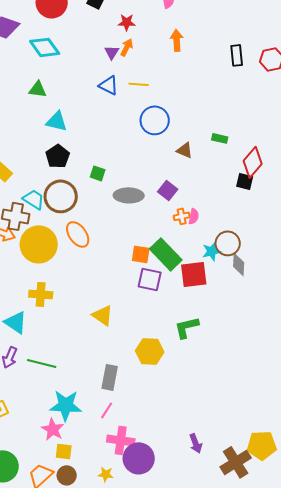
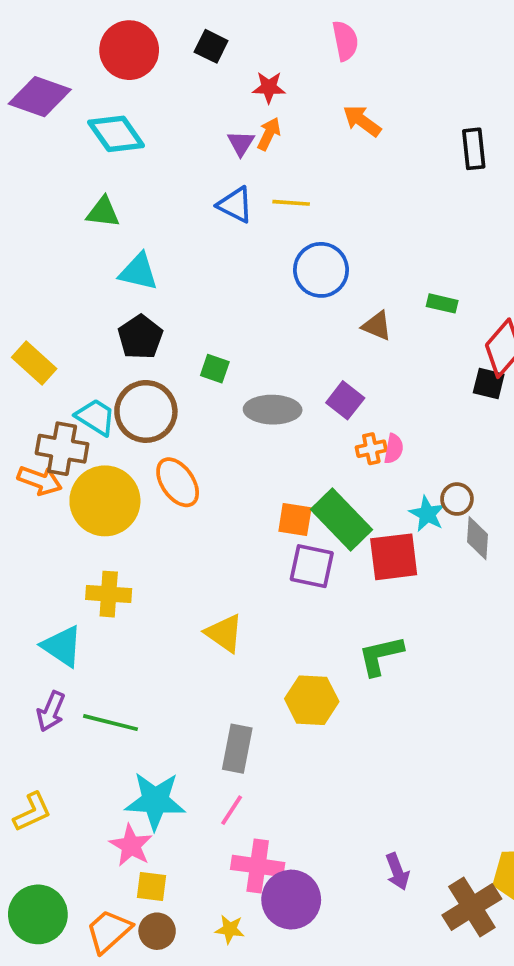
orange arrow: (177, 40) -> (362, 121), turned -50
brown circle: (228, 243) -> (457, 499), size x0.7
cyan star: (212, 251) -> (427, 514), turned -30

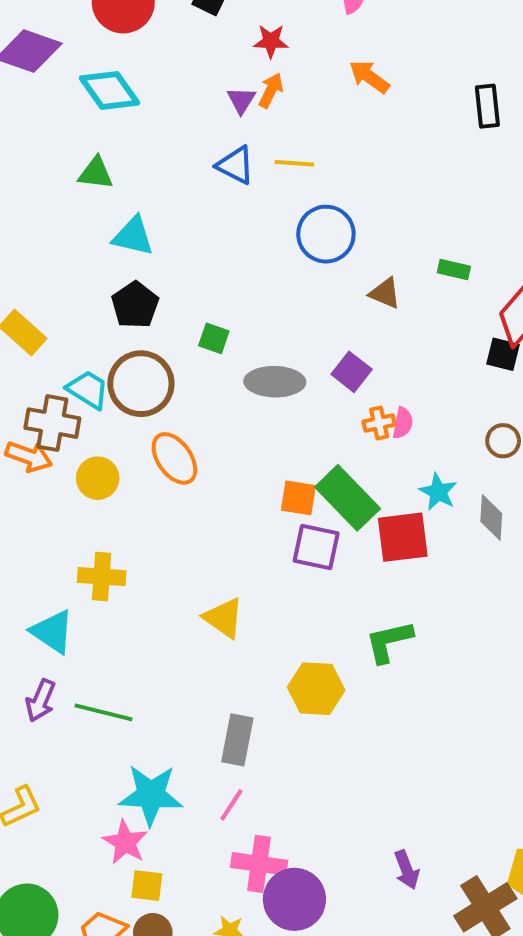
brown circle: (457, 499) -> (503, 441), moved
yellow circle: (105, 501) -> (98, 478), size x0.6

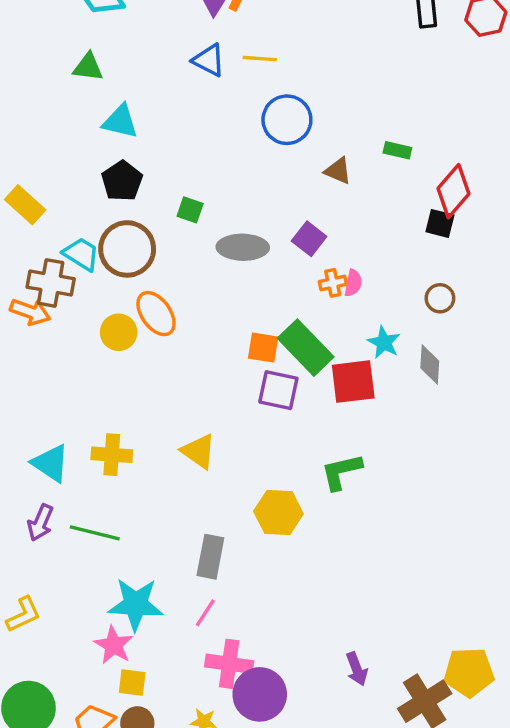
yellow circle: (98, 478) -> (119, 332), moved
yellow cross: (102, 577) -> (112, 455), moved

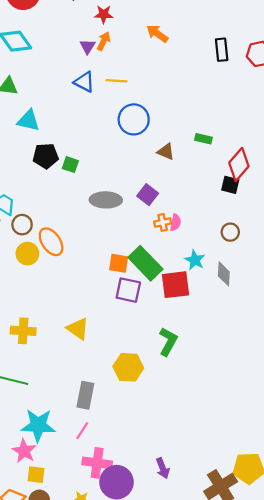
black pentagon: (122, 181) -> (46, 156), moved, turned 30
green square: (190, 210) -> (70, 165), moved
brown circle: (127, 249) -> (22, 225), moved, size x0.6
green L-shape: (341, 472) -> (168, 342), turned 132
purple arrow: (357, 669) -> (163, 468), moved

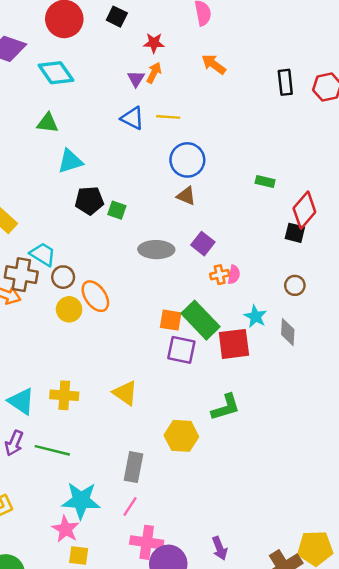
cyan triangle: (29, 121) -> (70, 161), turned -30
brown triangle: (166, 152) -> (186, 196), moved
green L-shape: (168, 342) -> (226, 407), turned 44

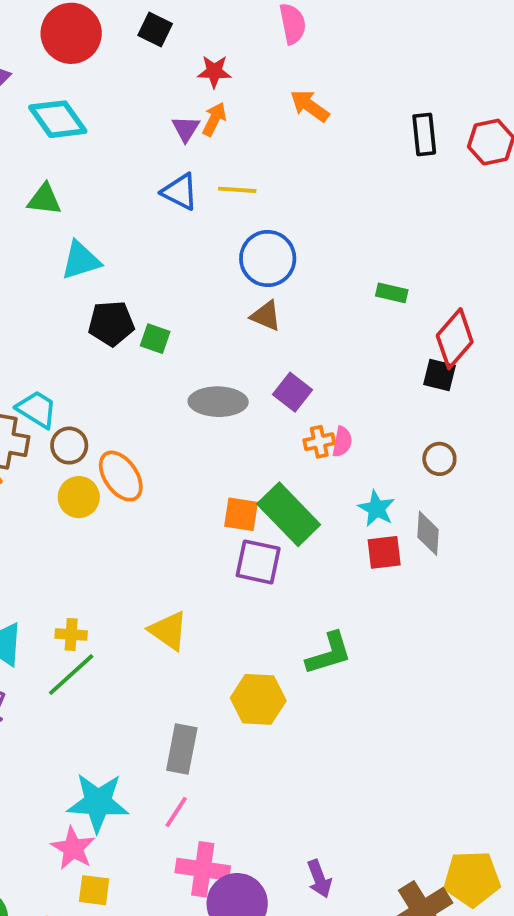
red square: (234, 344) -> (384, 552), moved, size x0.7
yellow cross: (64, 395) -> (71, 634), size x0.7
green line: (52, 450) -> (71, 675), moved, turned -56

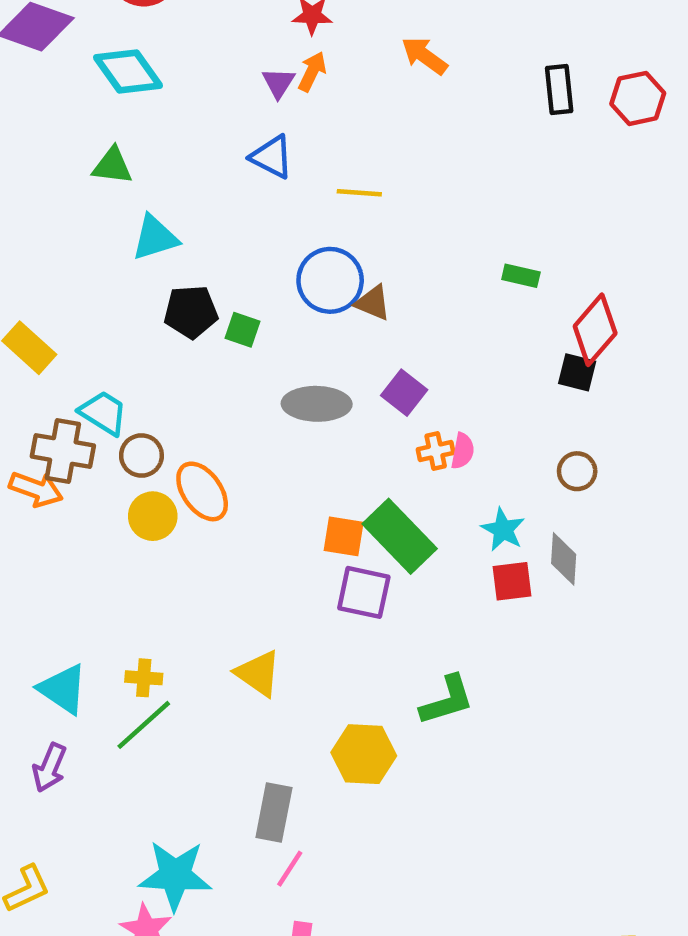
yellow line: (237, 190) -> (359, 193), moved
blue circle: (268, 259) -> (330, 280), moved
pink line: (176, 812) -> (290, 869), moved

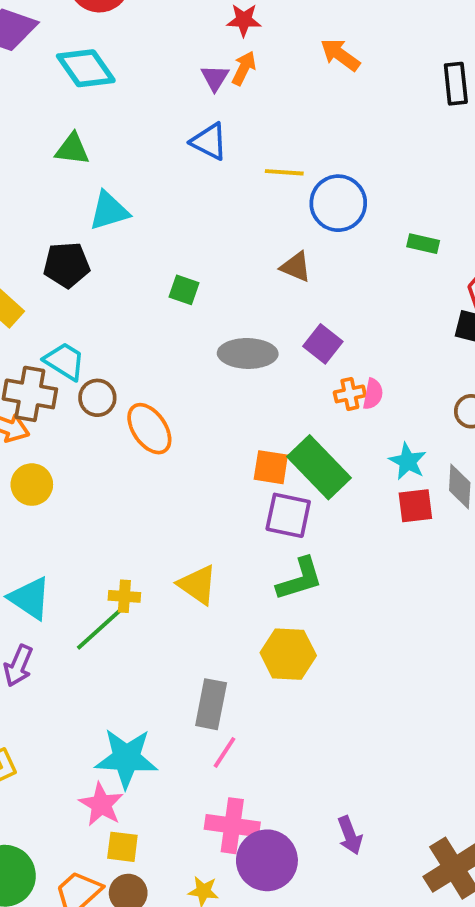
blue circle: (330, 280) -> (338, 203), moved
black pentagon: (191, 312) -> (67, 265), moved
yellow circle: (153, 516) -> (32, 485), moved
yellow cross: (144, 678) -> (124, 596), moved
green L-shape: (447, 700) -> (300, 579), moved

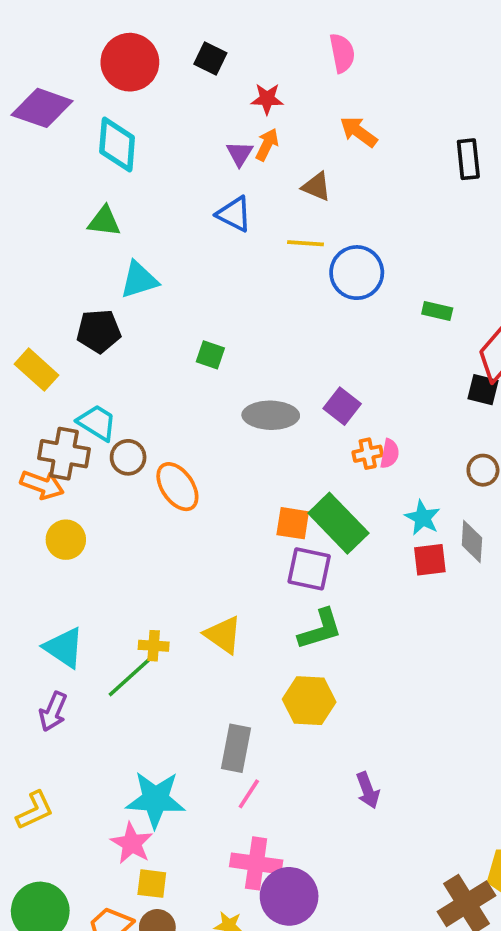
cyan diamond: (86, 68) -> (117, 145), turned 40
brown triangle: (296, 267) -> (316, 187), moved
purple arrow: (350, 835) -> (368, 790), moved

